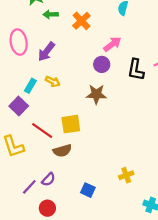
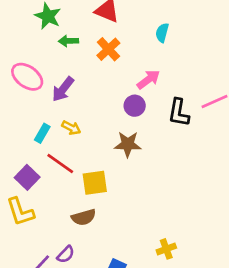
pink ellipse: (19, 42) -> (27, 77), turned -45
purple square: (19, 106) -> (27, 177), moved
red line: (42, 130) -> (60, 164), moved

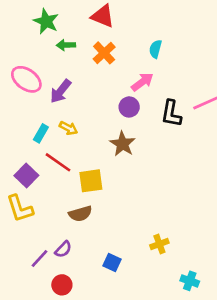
cyan semicircle: (162, 33) -> (155, 49), moved
brown star: (128, 144) -> (123, 144), turned 30

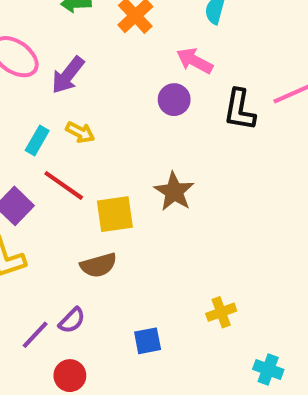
pink arrow: (142, 82) -> (195, 61), turned -115
brown star: (123, 144) -> (174, 192), moved
blue square: (112, 262) -> (148, 341), turned -36

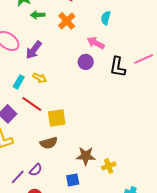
brown star: (174, 192) -> (86, 156), moved, turned -30

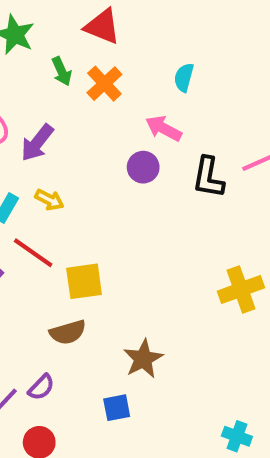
green arrow: (38, 15) -> (62, 71), moved, turned -112
brown star: (86, 156) -> (143, 359), turned -30
yellow cross: (109, 166) -> (241, 289), moved, size x1.5

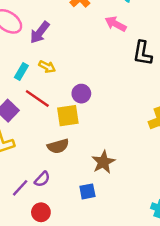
purple circle: (143, 167) -> (81, 94), moved

